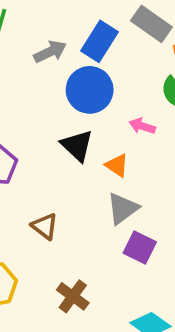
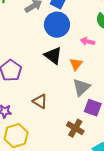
orange triangle: (117, 165) -> (76, 64), turned 40
brown cross: (73, 296) -> (75, 128), moved

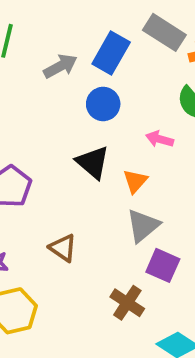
blue circle: (57, 25) -> (103, 104), size x0.7

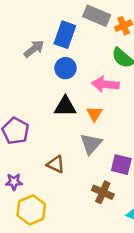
pink arrow: (160, 139) -> (105, 84), size x1.5
black triangle: (93, 162) -> (65, 107), turned -30
gray triangle: (143, 226) -> (91, 144), moved

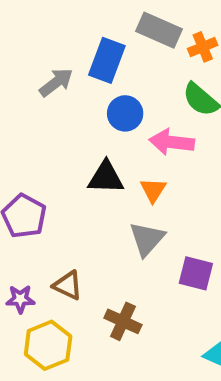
blue circle: (65, 68) -> (125, 113), moved
brown triangle: (56, 164) -> (68, 285), moved
brown cross: (103, 192) -> (123, 321), moved

